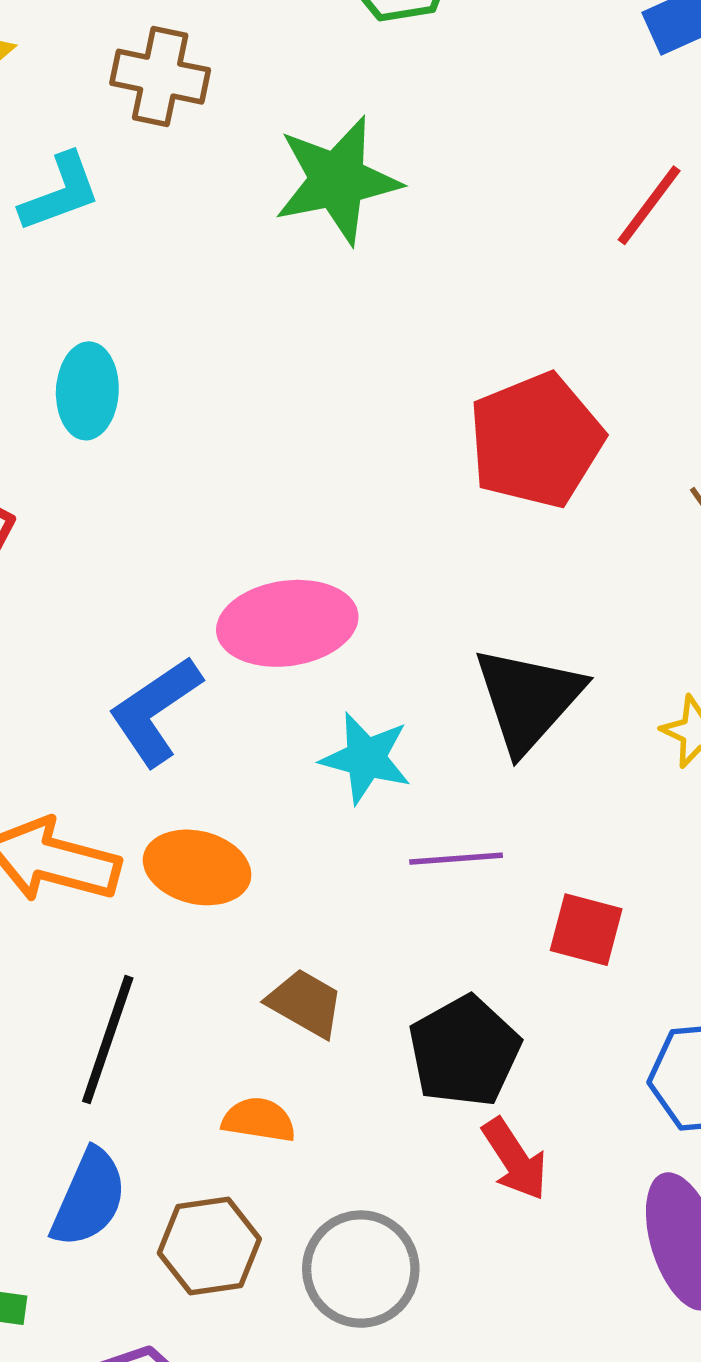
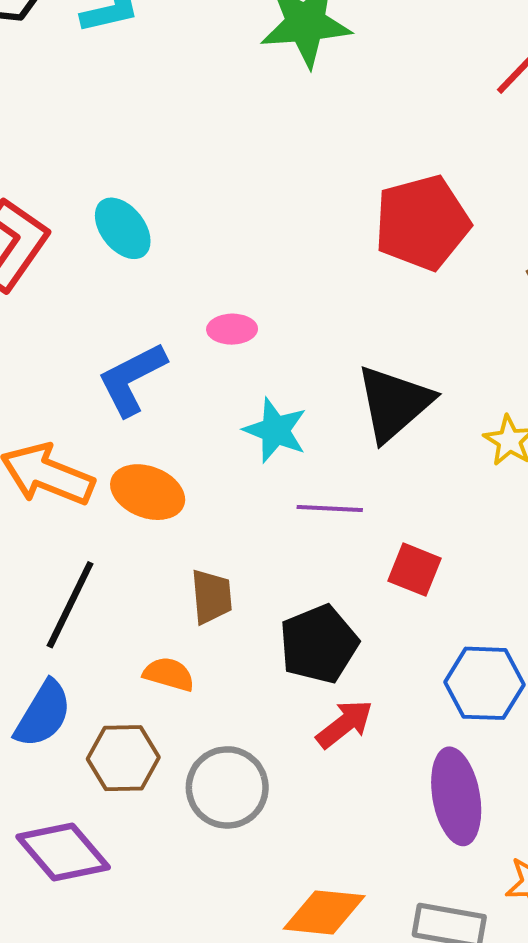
cyan ellipse: (87, 391) -> (123, 228), moved, turned -48
pink ellipse: (287, 623) -> (232, 329), size x0.5
brown trapezoid: (305, 1003) -> (211, 597), turned 48
red arrow: (515, 1159) -> (345, 724), turned -102

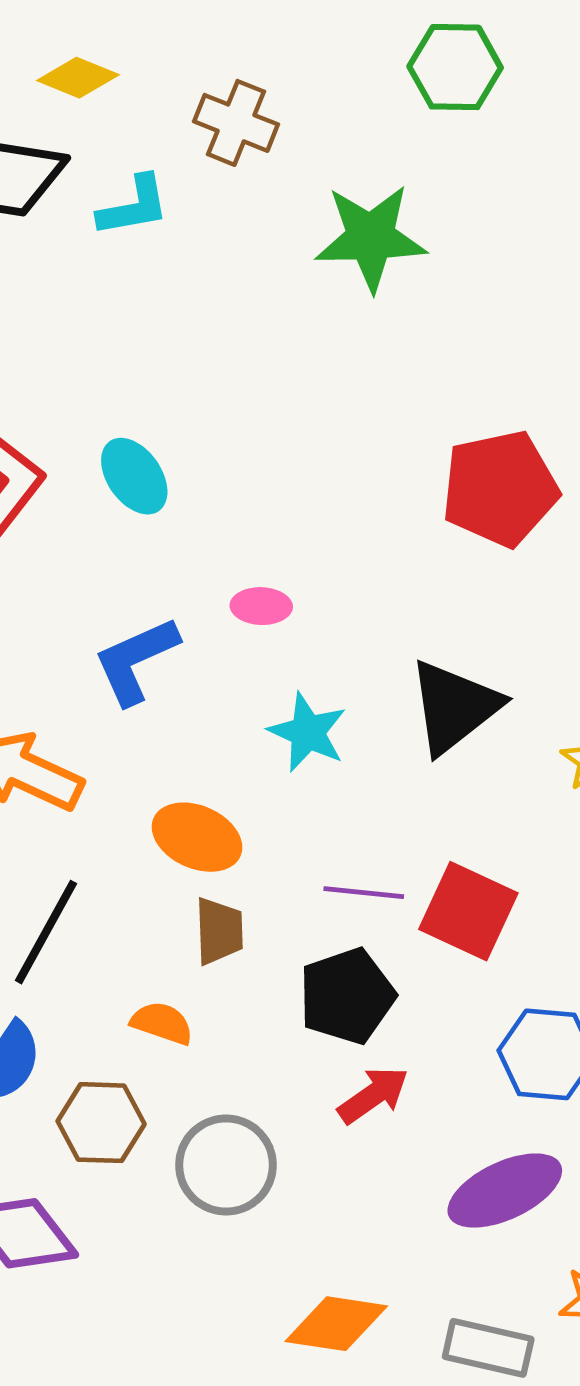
orange ellipse: (148, 492) -> (197, 837), moved
purple line: (330, 508) -> (364, 893), moved
red square: (414, 570) -> (468, 911), size x1.5
purple ellipse: (456, 796) -> (505, 1191), turned 72

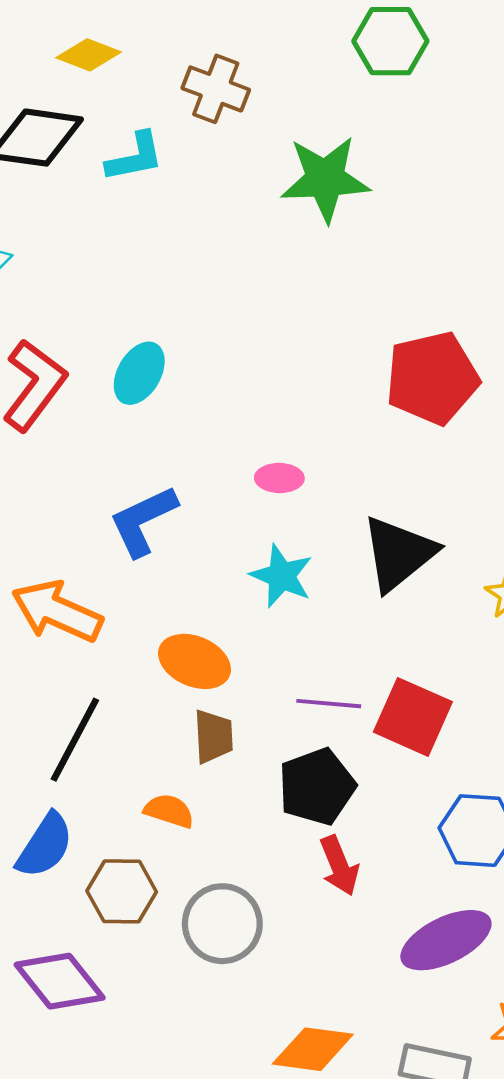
cyan ellipse: (134, 476) -> (139, 373), turned 66
pink ellipse: (261, 606) -> (279, 478), moved
red arrow: (373, 1095) -> (339, 866), turned 104

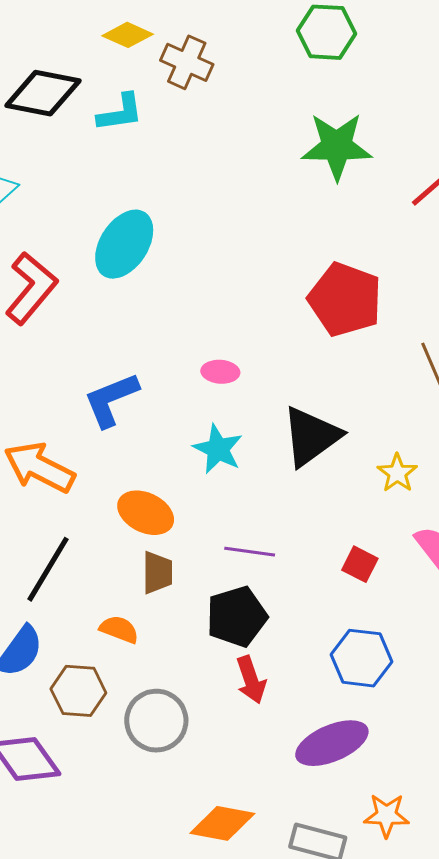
yellow diamond: (89, 55) -> (128, 35), moved
green star: (325, 179) -> (337, 146), moved
cyan ellipse: (139, 373) -> (124, 244), moved, size x1.4
red pentagon: (432, 378) -> (345, 299), turned 30
red square: (413, 717) -> (360, 564), moved, size x0.6

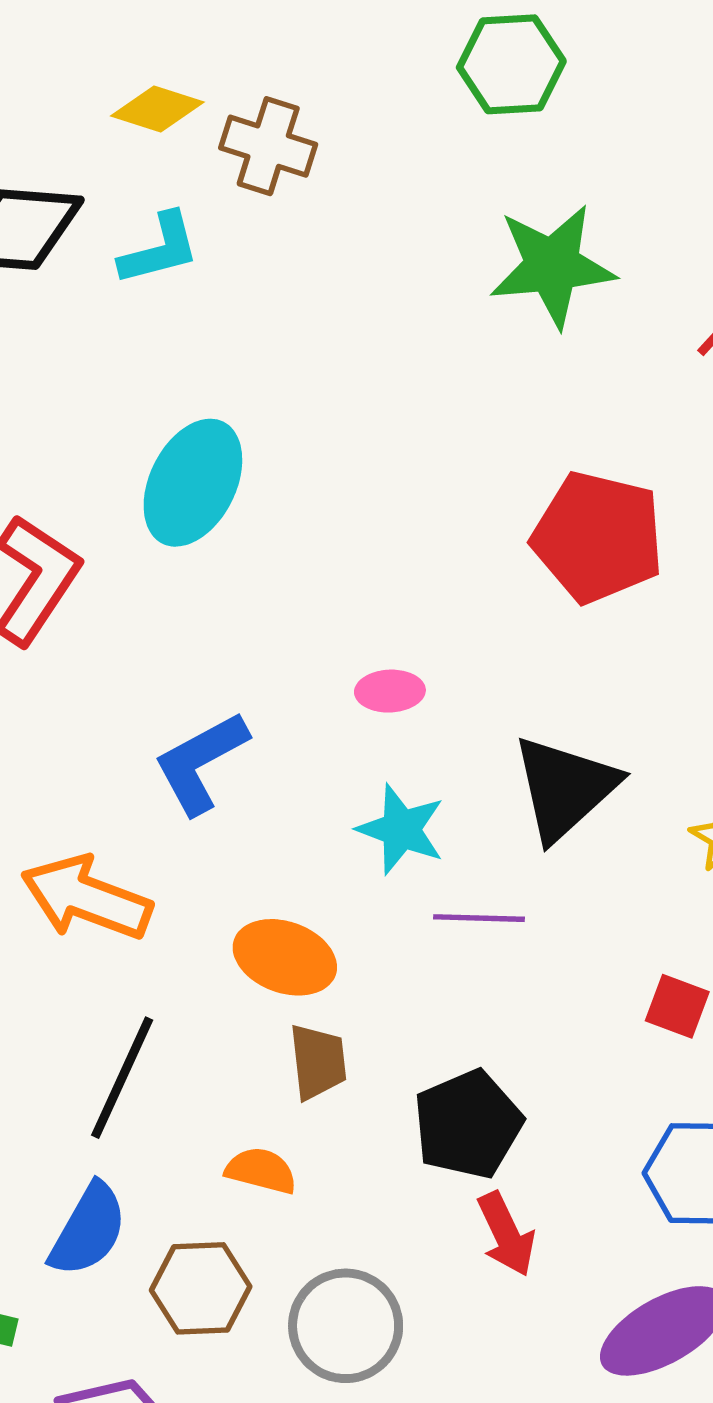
purple line: (250, 552) -> (479, 918), moved

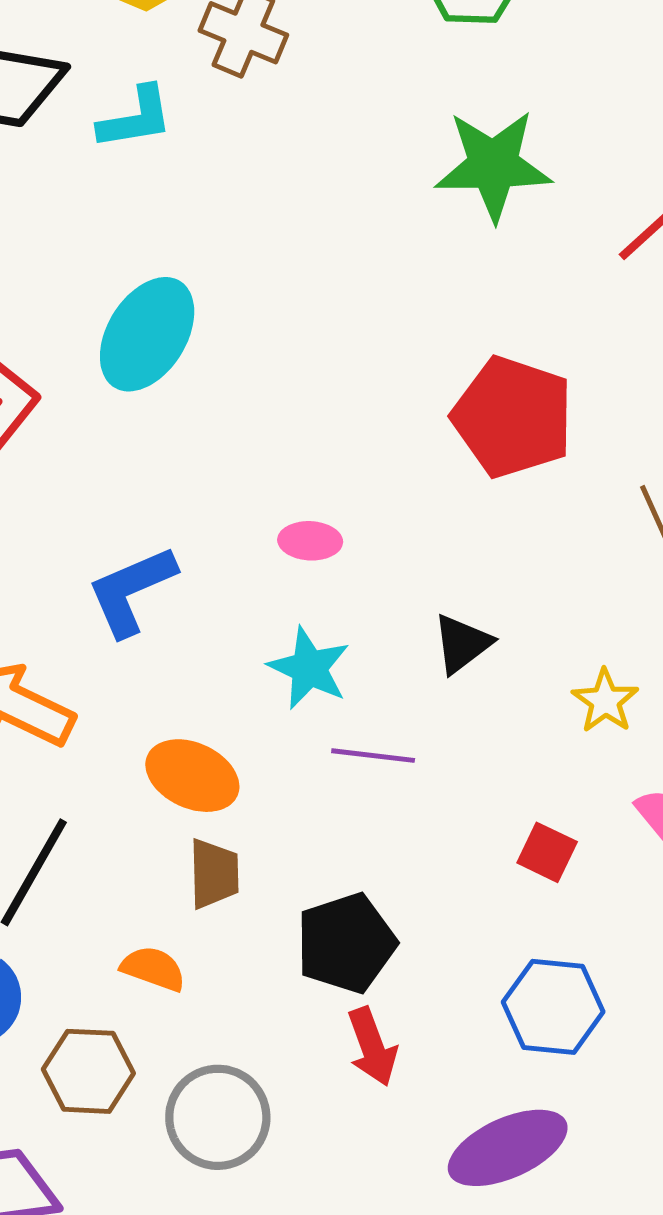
black triangle: (565, 788) -> (462, 644), size x0.6

